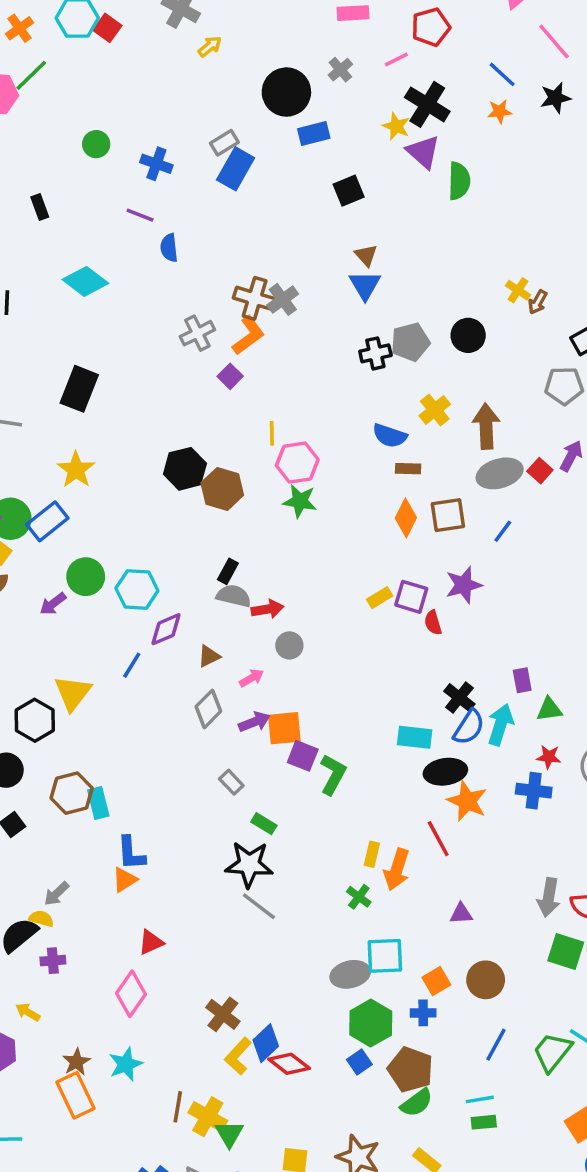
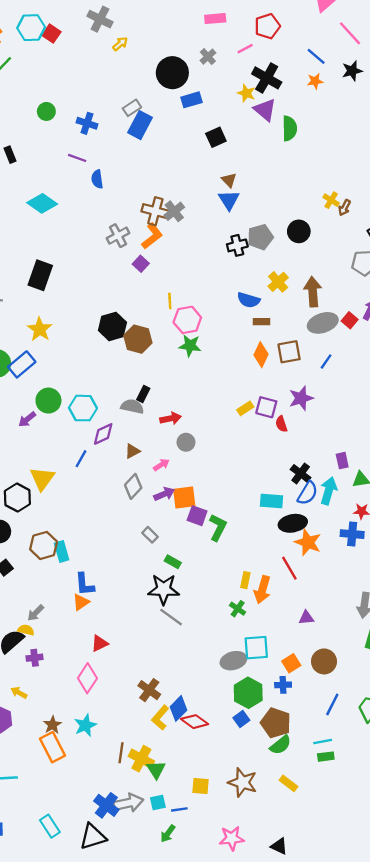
gray semicircle: (234, 596) -> (132, 406), moved

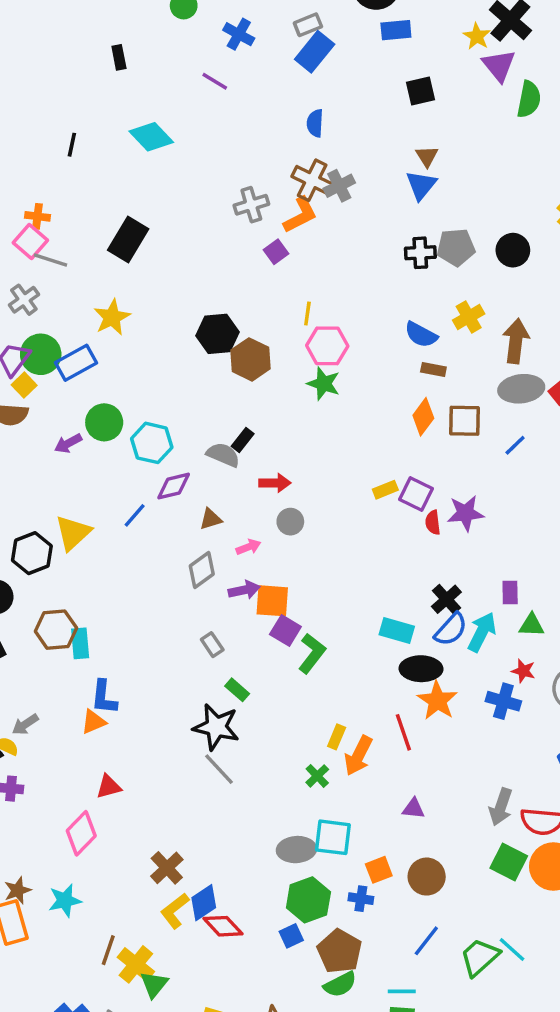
blue semicircle: (97, 179) -> (315, 123), moved
purple star: (301, 398) -> (465, 513), moved

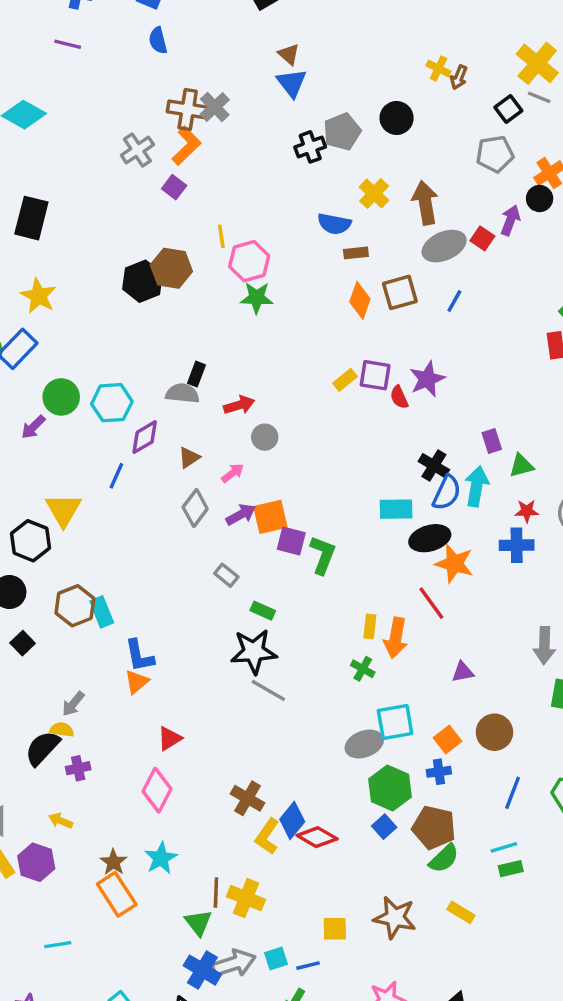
blue semicircle: (315, 123) -> (158, 40), moved
brown hexagon: (250, 359) -> (171, 268), moved
green triangle: (154, 984) -> (198, 923), moved

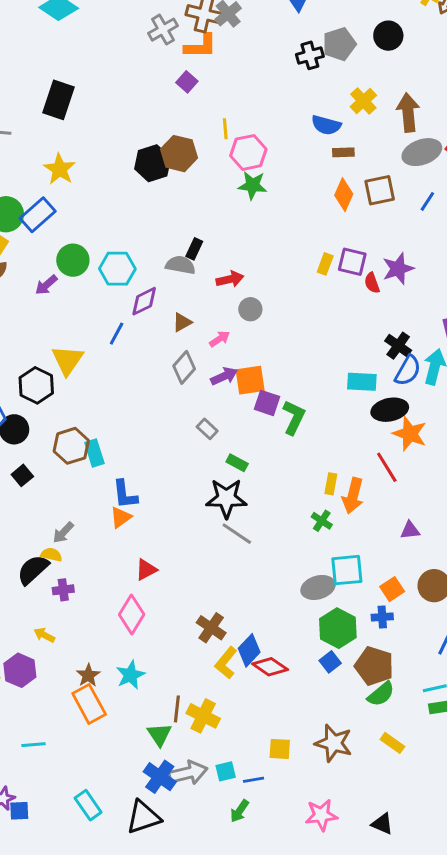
orange L-shape: (186, 146) -> (201, 46), turned 40
gray cross: (137, 150) -> (163, 30), moved
yellow rectangle: (345, 380) -> (325, 264), turned -35

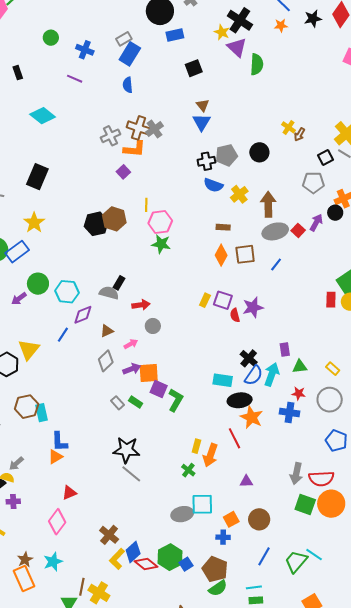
blue semicircle: (326, 125) -> (213, 185), moved
green rectangle: (237, 463) -> (136, 402), moved
green hexagon: (338, 628) -> (170, 557), moved

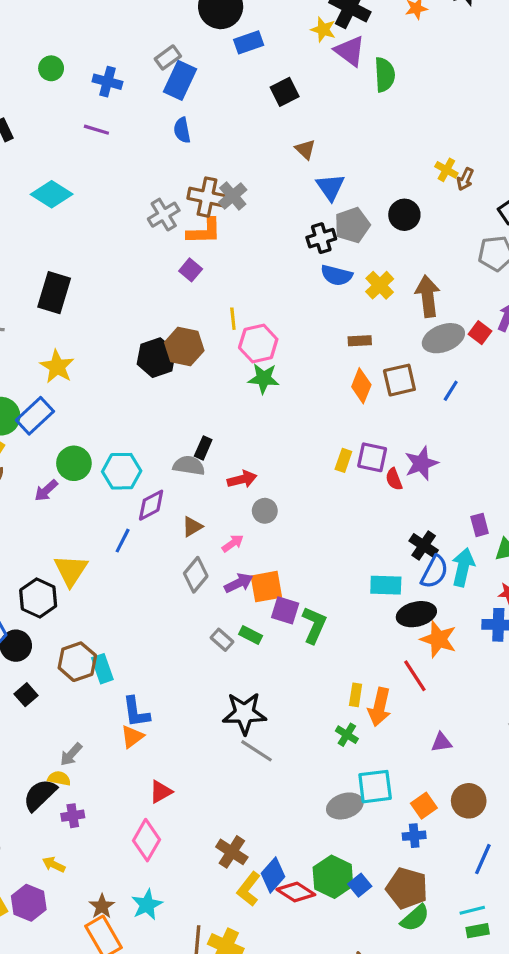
blue triangle: (202, 122) -> (330, 187), moved

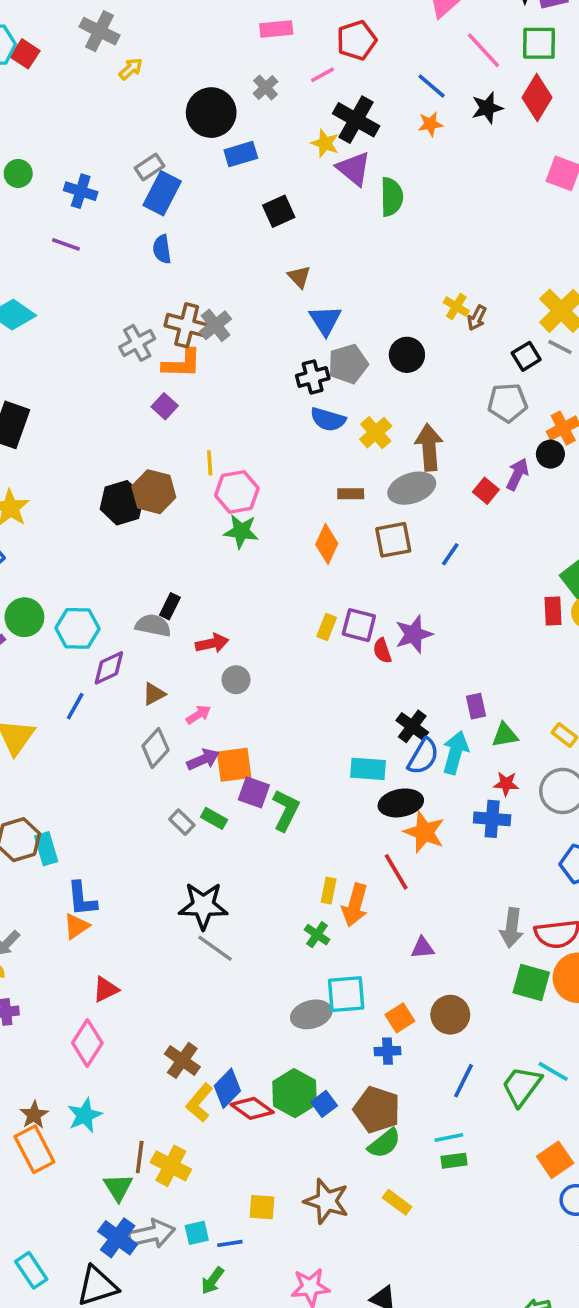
gray ellipse: (443, 338) -> (412, 488), moved
orange diamond: (361, 386) -> (327, 544), moved

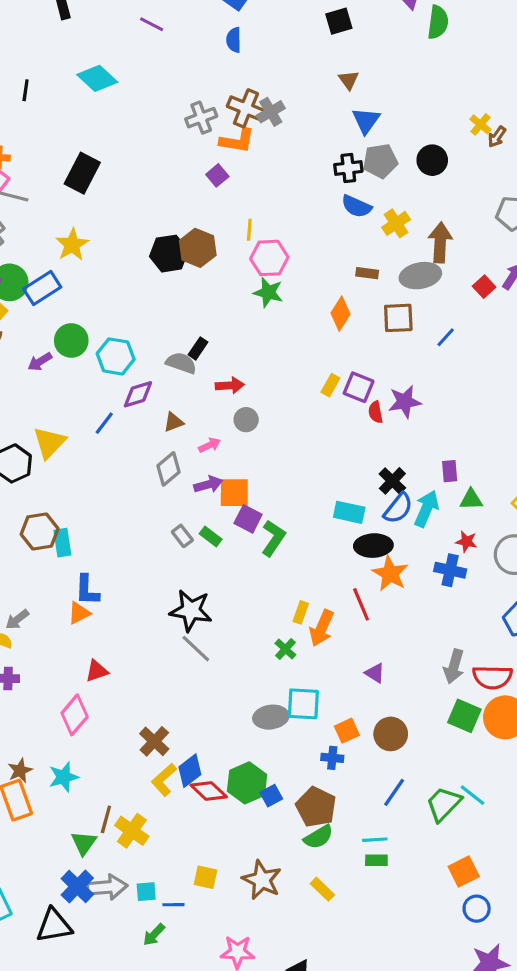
purple triangle: (423, 948) -> (375, 673), turned 30

